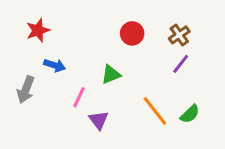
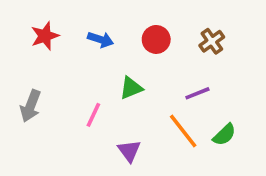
purple line: (181, 64) -> (197, 93), moved, turned 30
blue arrow: (55, 65) -> (101, 39), moved
purple triangle: (99, 120) -> (129, 151), moved

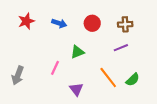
brown cross: (212, 41) -> (125, 24), turned 32
purple line: (197, 93) -> (121, 48), moved
gray arrow: (31, 106) -> (18, 75), moved

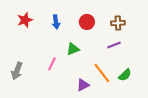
blue arrow: (59, 23) -> (56, 22), turned 64
purple triangle: (76, 89) -> (83, 85), moved, turned 40

